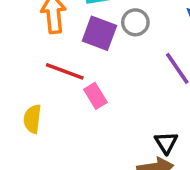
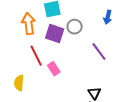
red line: (65, 71) -> (36, 56), turned 45

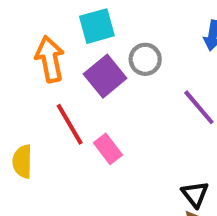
purple square: (55, 33) -> (105, 76), turned 36
yellow semicircle: (19, 83) -> (22, 162), moved

